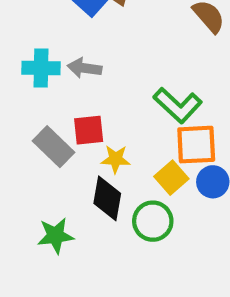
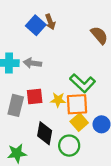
orange square: (196, 145) -> (77, 104), moved
gray rectangle: (53, 147) -> (16, 105), turned 60
yellow star: (116, 159) -> (58, 100), moved

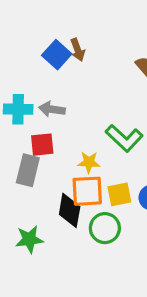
red square: (35, 96) -> (42, 145), moved
orange square: (77, 104) -> (87, 191), moved
yellow square: (79, 122) -> (119, 194), turned 30

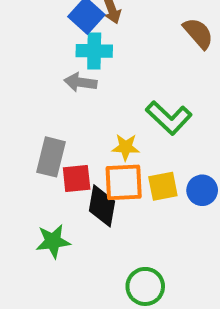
cyan cross: (18, 109) -> (94, 51), moved
red square: (42, 145) -> (77, 179), moved
green circle: (105, 228) -> (145, 286), moved

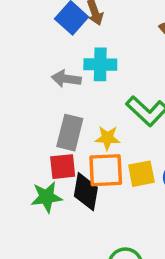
cyan cross: (94, 51) -> (100, 64), moved
gray rectangle: (51, 157) -> (70, 133), moved
green star: (53, 241) -> (47, 197), moved

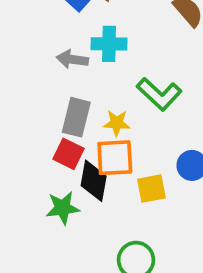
red square: (63, 167) -> (68, 154), turned 32
yellow square: (141, 174) -> (151, 189), moved
green star: (47, 197) -> (63, 208), moved

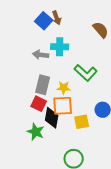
green star: (63, 208) -> (36, 132), turned 30

